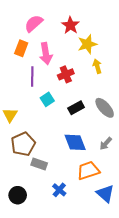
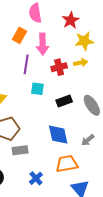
pink semicircle: (34, 23) -> (35, 13), turned -66
yellow arrow: (97, 66) -> (81, 63), moved, turned 88
cyan square: (47, 99) -> (37, 89), turned 32
gray rectangle: (39, 164) -> (20, 150), turned -35

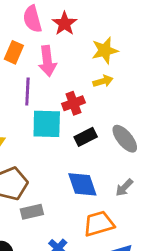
red star: (71, 20) -> (65, 23), moved
red cross: (59, 67) -> (73, 103), moved
cyan square: (37, 89) -> (47, 124), size x1.6

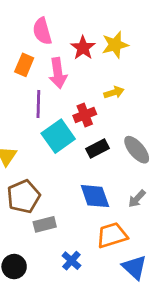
red star: (65, 23) -> (83, 48), moved
yellow star: (105, 50) -> (115, 45), moved
cyan square: (47, 124) -> (58, 136), turned -36

